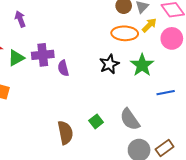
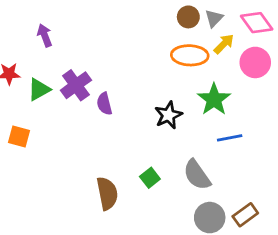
purple cross: (43, 55) -> (76, 85), turned -30
black star: (109, 64) -> (168, 115), moved
blue line: (166, 93) -> (230, 138), moved

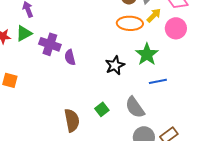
purple cross: (76, 85) -> (50, 44), turned -35
green triangle: (39, 89) -> (24, 33), moved

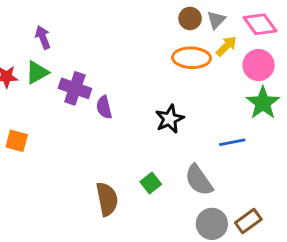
green star: (147, 54) -> (263, 103), moved

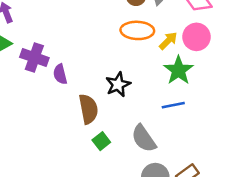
yellow arrow: (226, 46) -> (168, 41), moved
green star: (263, 103) -> (178, 70), moved
brown semicircle: (107, 199) -> (88, 109), moved

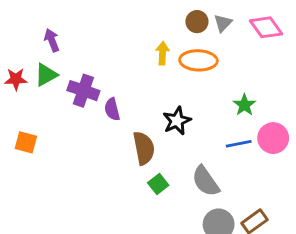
pink circle: (196, 37) -> (273, 138), moved
yellow arrow: (168, 41) -> (162, 53), moved, turned -42
green star: (178, 70) -> (244, 105), size x0.7

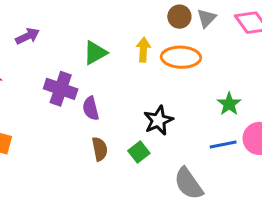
purple arrow: (52, 40) -> (27, 36), turned 85
green triangle: (46, 75) -> (95, 53), moved
brown semicircle: (144, 148) -> (100, 149), moved, size x0.7
green square: (158, 184) -> (139, 152), moved

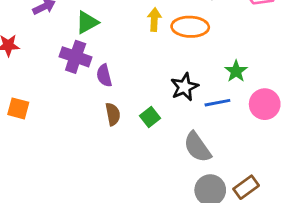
green triangle: (95, 53) -> (87, 22), moved
black star: (158, 120) -> (184, 87), moved
blue line: (223, 144) -> (217, 103), moved

